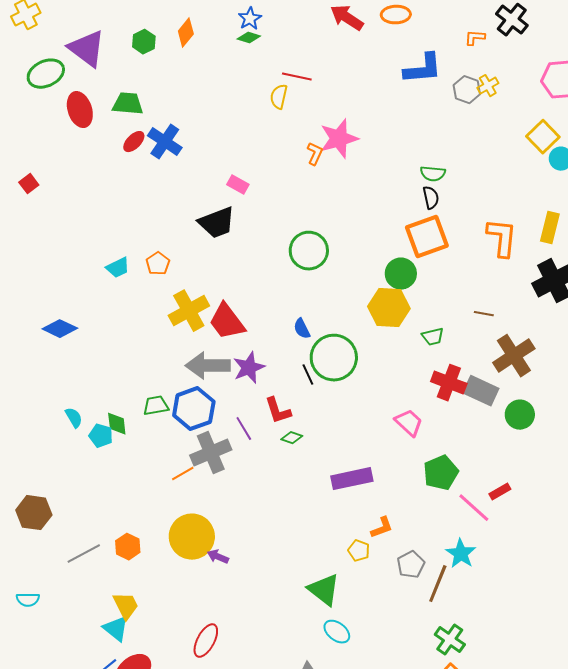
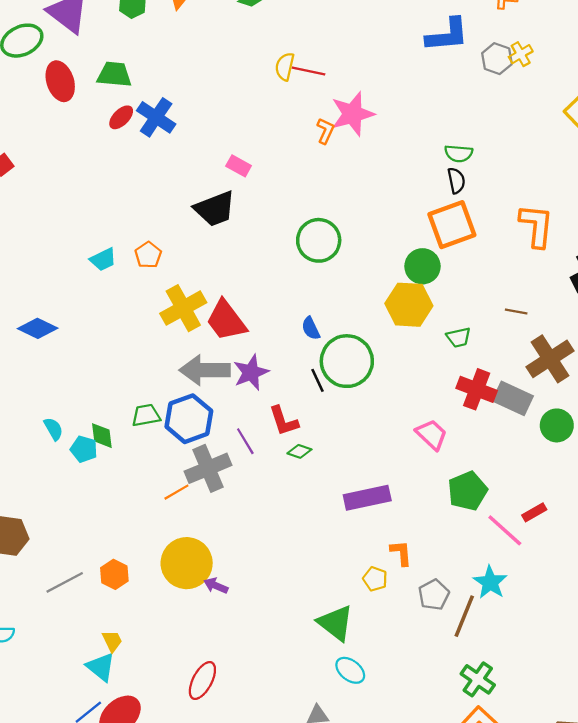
red line: (297, 77) -> (308, 71), moved
orange L-shape: (382, 528) -> (401, 553), turned -75
yellow trapezoid: (126, 606) -> (112, 641), size x0.7

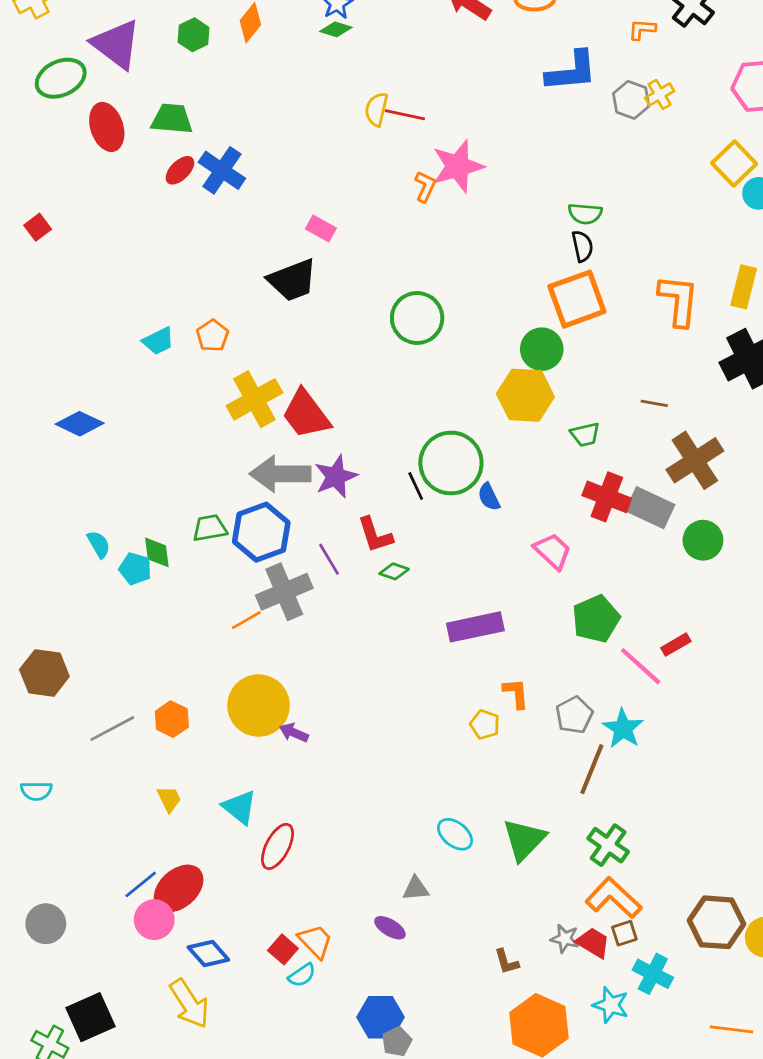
blue semicircle: (311, 328) -> (489, 497), moved
gray pentagon: (434, 595) -> (574, 715), moved
green triangle: (336, 623) -> (524, 840), moved, turned 36
cyan triangle: (101, 667) -> (240, 807), moved

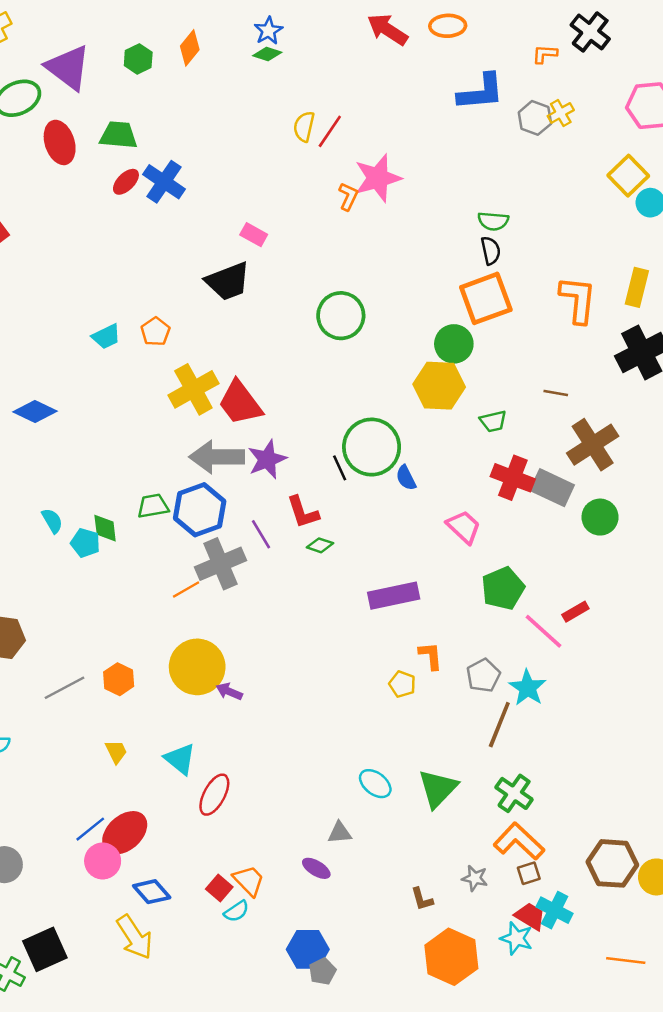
red line: (405, 115) -> (330, 131), turned -68
red trapezoid: (593, 943) -> (530, 916), moved

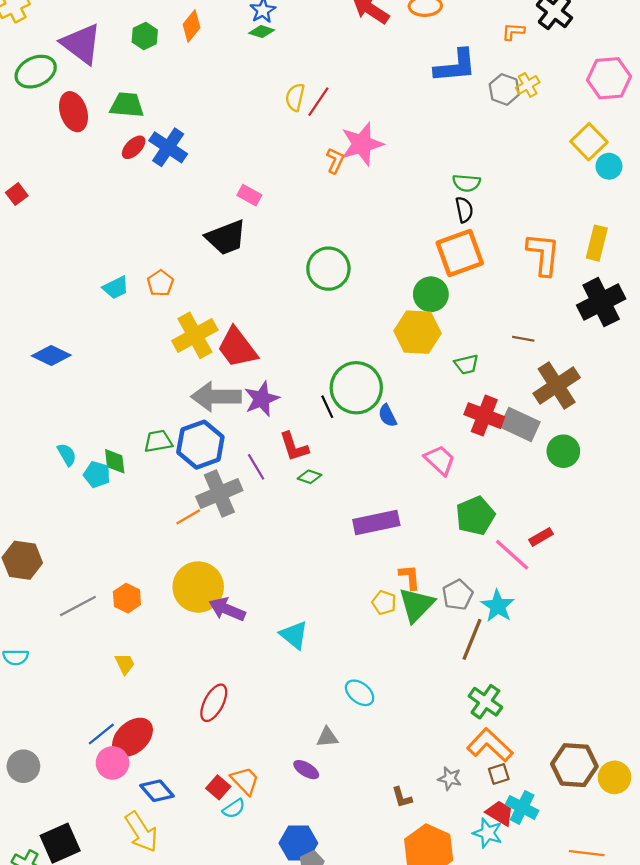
purple arrow: (229, 691) -> (227, 609), size x1.5
cyan triangle: (180, 759) -> (294, 635), moved
green triangle: (438, 788) -> (416, 605), moved

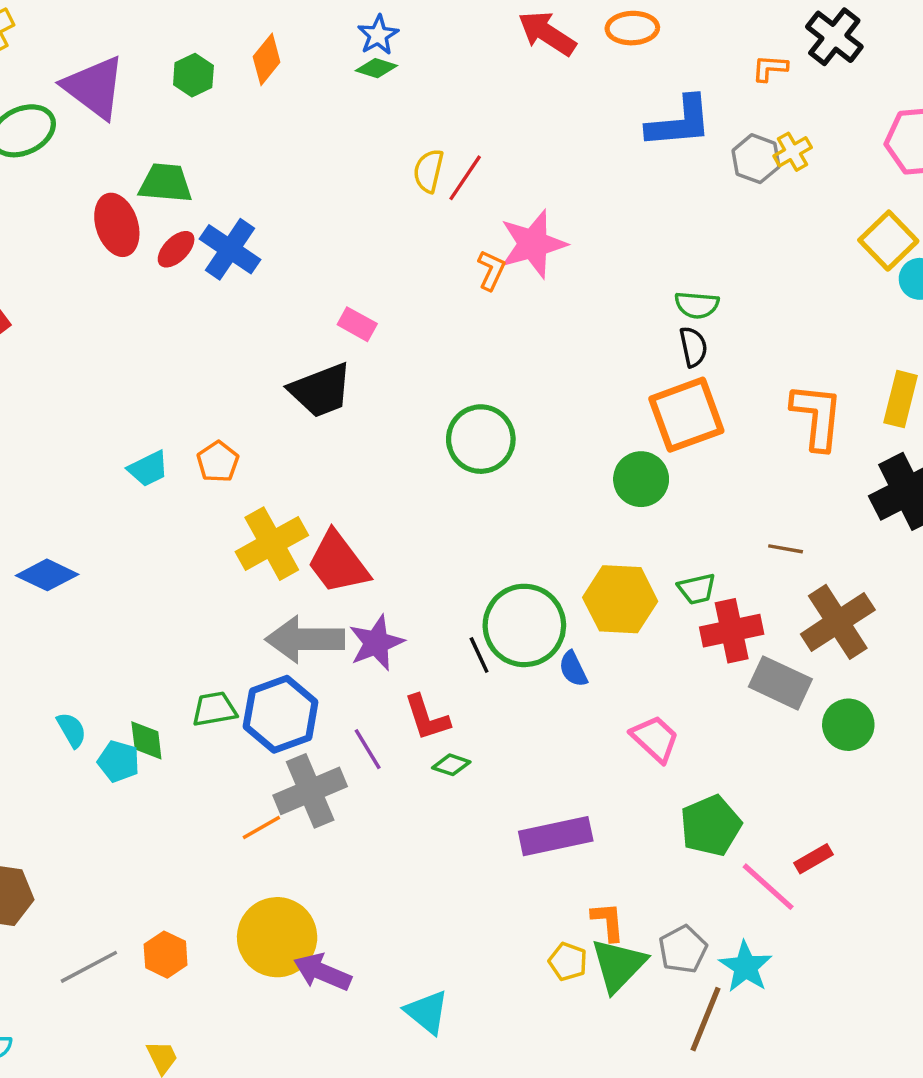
red ellipse: (74, 112) -> (117, 225), moved
yellow hexagon: (417, 332) -> (620, 599), moved
red cross: (484, 416) -> (732, 631), moved, turned -33

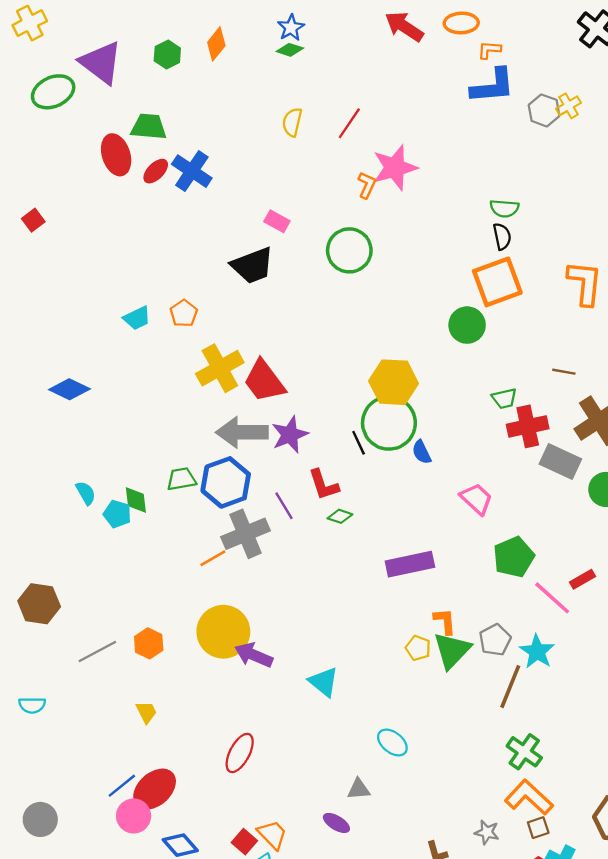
orange L-shape: (770, 68) -> (489, 50), moved
yellow semicircle: (429, 171) -> (292, 122), moved
green circle: (481, 439) -> (349, 250), moved
yellow hexagon: (620, 599) -> (394, 382), moved

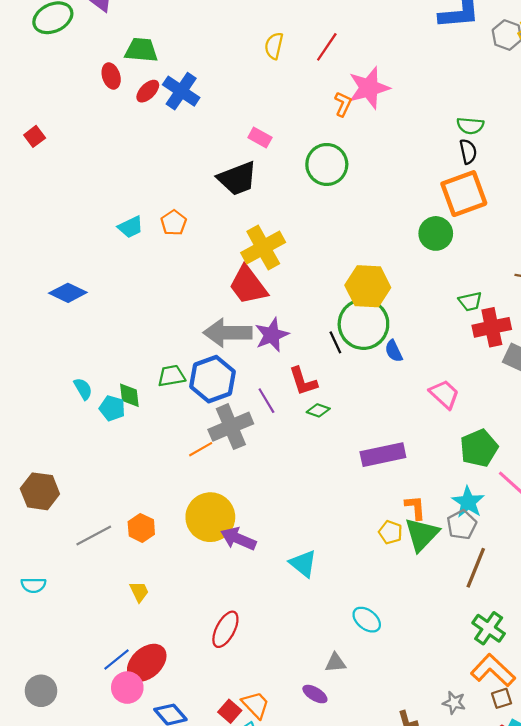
red ellipse: (116, 155) -> (111, 76), size x0.7
yellow cross: (220, 368) -> (263, 248), moved
cyan star: (537, 652) -> (468, 502), moved

